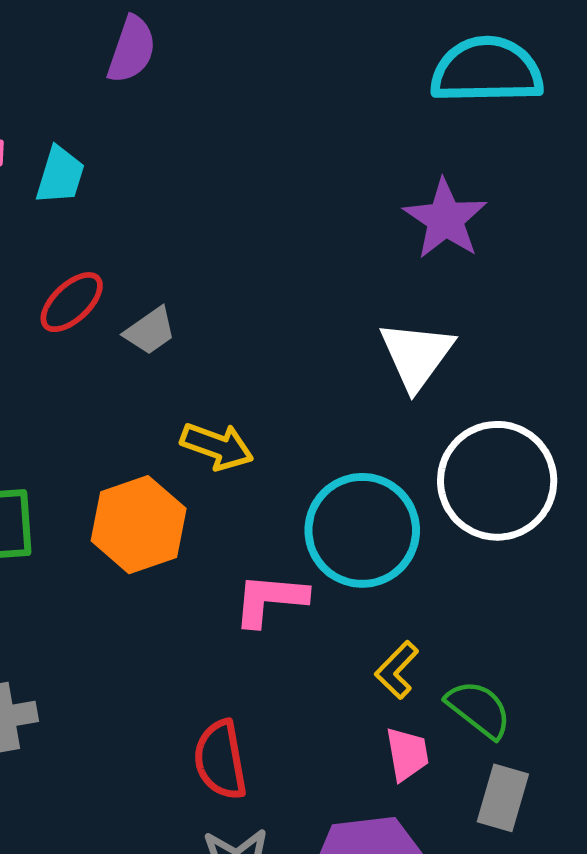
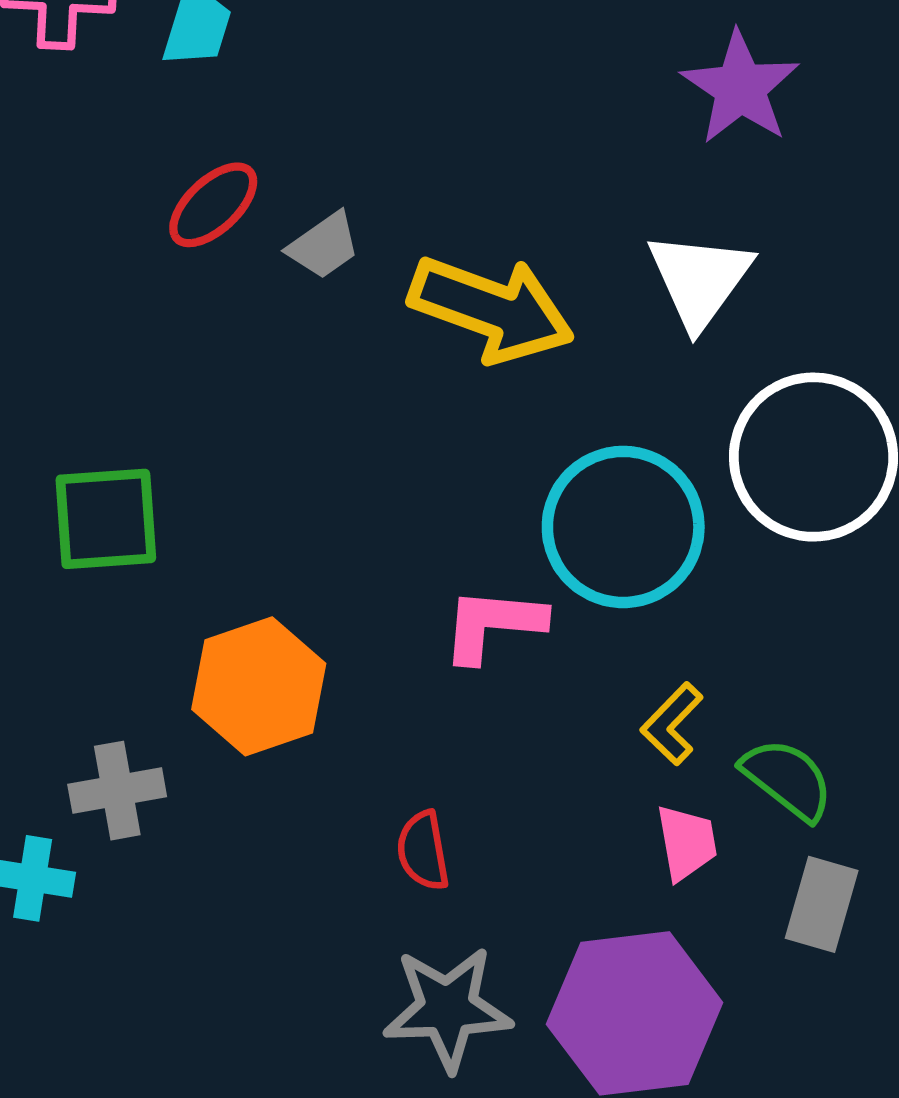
yellow arrow: (217, 446) -> (491, 309), moved, size x1.6
orange hexagon: (139, 525) -> (259, 686), moved
red semicircle: (220, 760) -> (423, 851), size x0.7

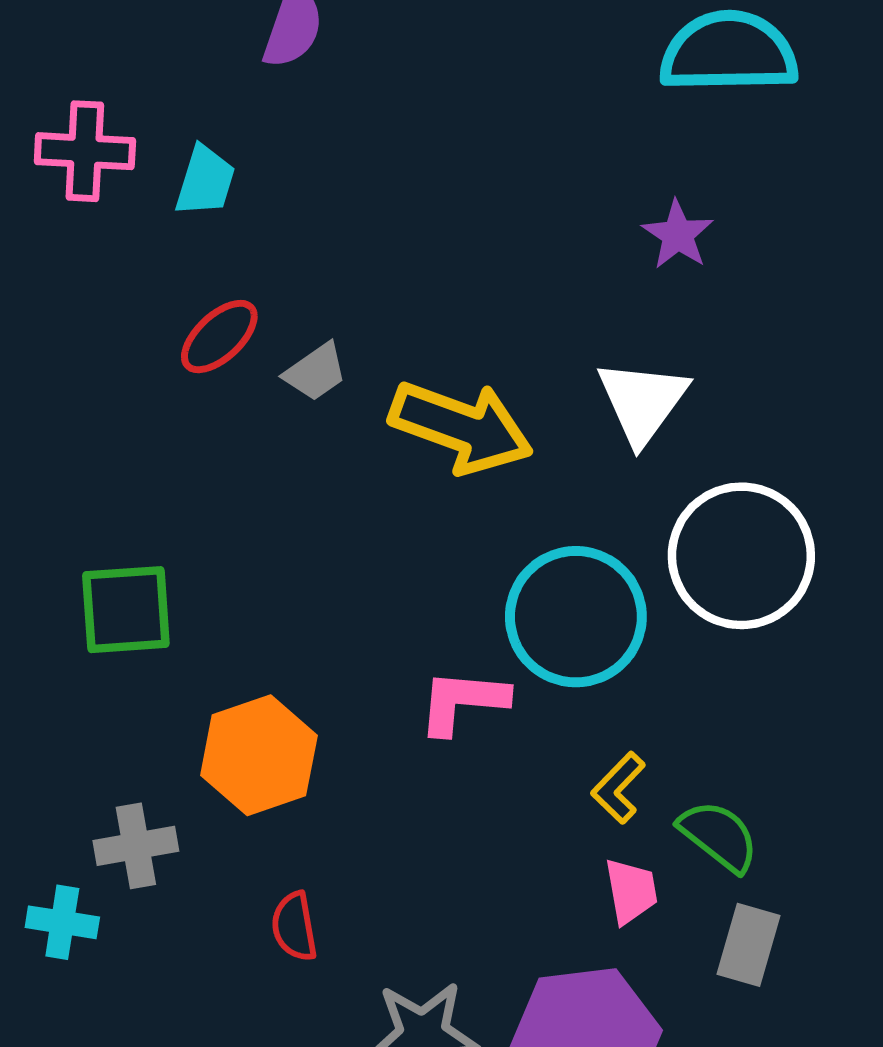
purple star: (740, 88) -> (678, 235), size x0.7
red semicircle: (423, 851) -> (294, 927), moved

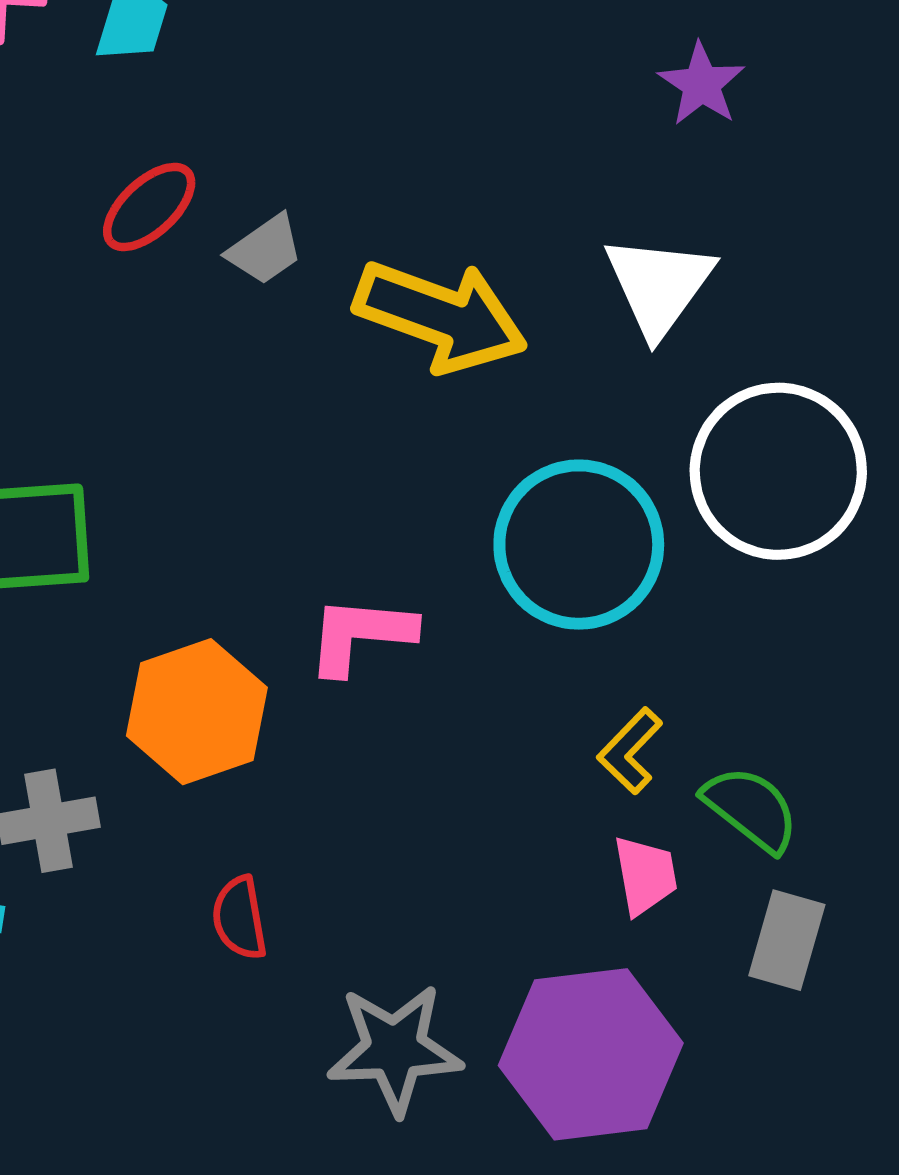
pink L-shape: (463, 702) -> (361, 635), moved

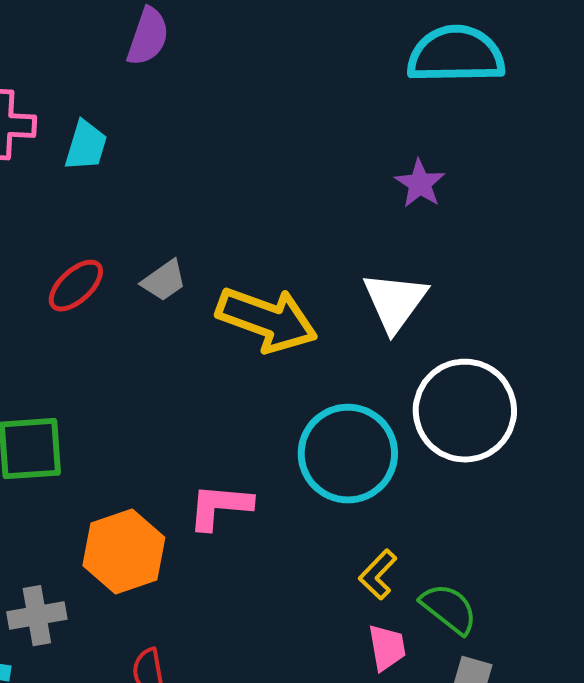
red ellipse: (149, 207) -> (76, 286), moved

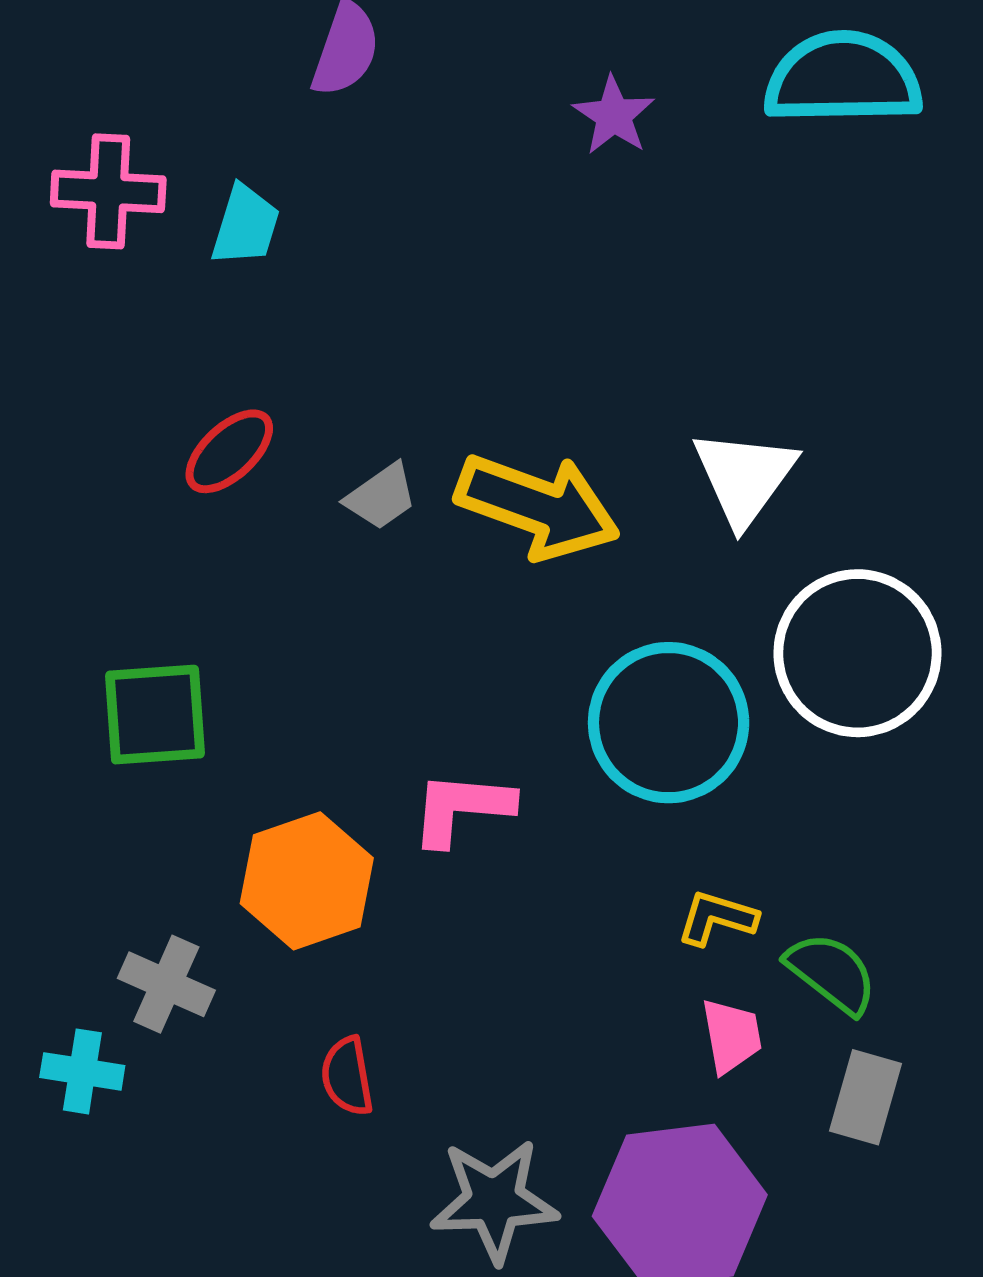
purple star: (420, 184) -> (614, 115), moved
gray trapezoid: (164, 281) -> (381, 497), moved
yellow L-shape: (378, 575) -> (717, 918), turned 63
gray cross: (37, 616) -> (166, 984), turned 34

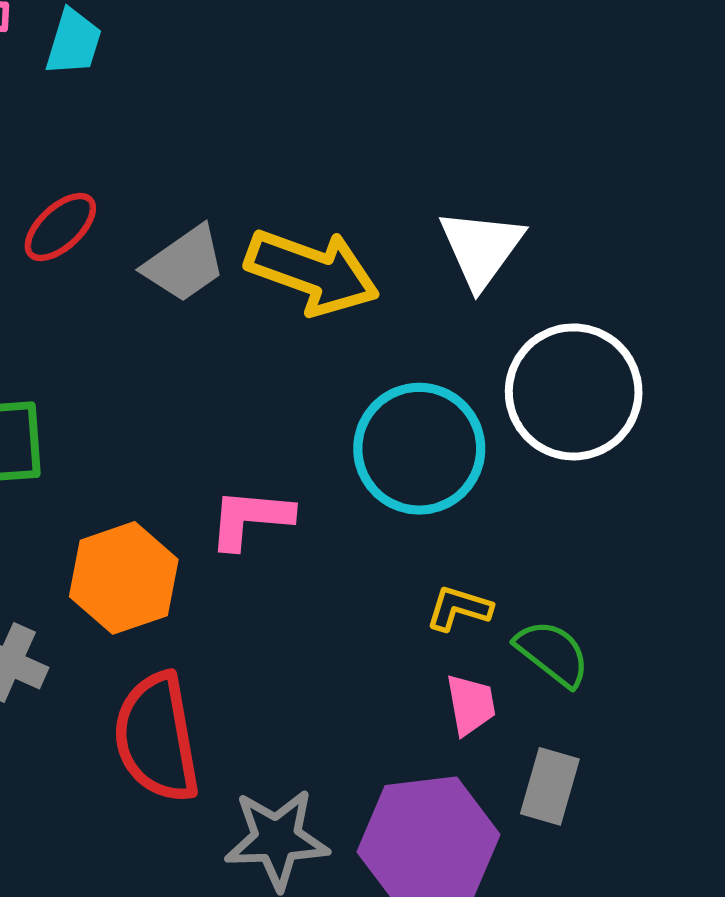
gray trapezoid: (381, 497) -> (184, 264), size x1.4
red semicircle: (347, 1076) -> (157, 738), size x2.0
gray rectangle: (866, 1097) -> (550, 786), moved

